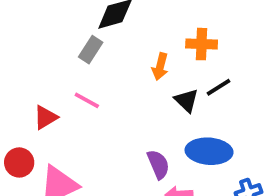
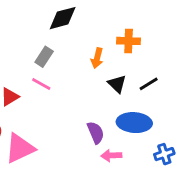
gray rectangle: (91, 50) -> (44, 57), moved
black line: (218, 87) -> (149, 84), moved

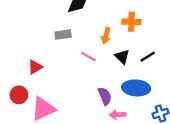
gray rectangle: (44, 57) -> (63, 35), turned 49
pink line: (41, 84) -> (89, 57), moved

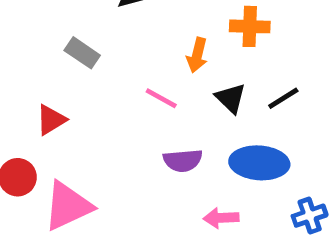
gray rectangle: (63, 35) -> (82, 53), moved, turned 42
purple semicircle: (105, 96) -> (183, 160), moved, turned 108

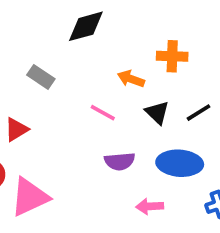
orange arrow: (197, 55) -> (131, 79), turned 96

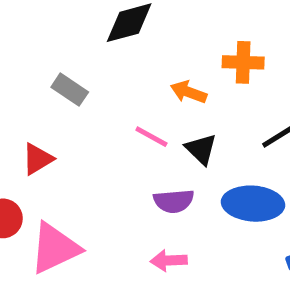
black triangle: (157, 113) -> (201, 149), moved
pink arrow: (150, 206) -> (169, 261), moved

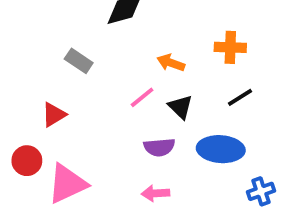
orange cross: (243, 62) -> (230, 47), moved
pink line: (151, 137) -> (142, 97), turned -68

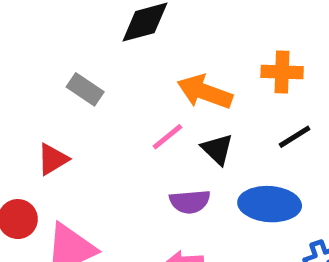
orange arrow: (171, 63) -> (205, 92), size x1.5

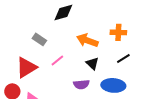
pink line: (167, 137) -> (57, 60), moved
red triangle: (53, 159) -> (26, 67), size x1.6

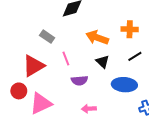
pink line: (57, 60) -> (66, 59), turned -72
purple semicircle: (81, 84) -> (79, 80), moved

